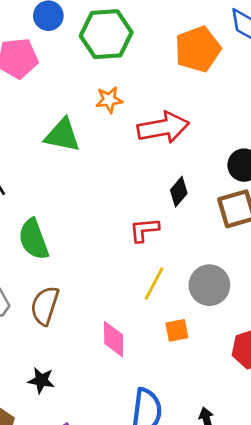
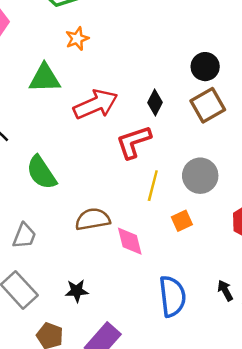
red arrow: (163, 128) -> (96, 104), moved
red L-shape: (144, 230) -> (134, 142), size x1.4
brown semicircle: (45, 306) -> (93, 219), moved, turned 76

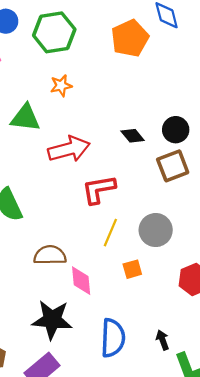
black diamond: (155, 102) -> (133, 136), moved, turned -75
black star: (77, 291) -> (52, 320), moved, size x1.8

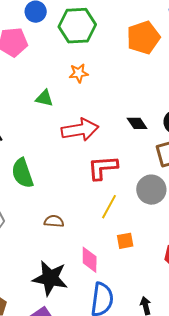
green triangle: (25, 118) -> (44, 98), size x0.7
gray circle: (156, 230) -> (151, 190), moved
brown semicircle: (50, 255) -> (54, 221), size x0.7
pink diamond: (81, 281) -> (90, 260), moved

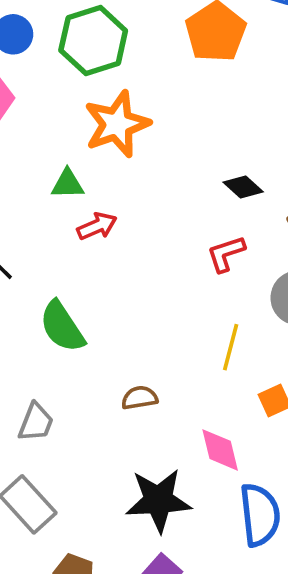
orange star: (79, 73) -> (117, 124), size x1.8
red arrow: (80, 130) -> (97, 226), moved, size x0.6
red L-shape: (103, 168) -> (226, 254), moved, size x0.7

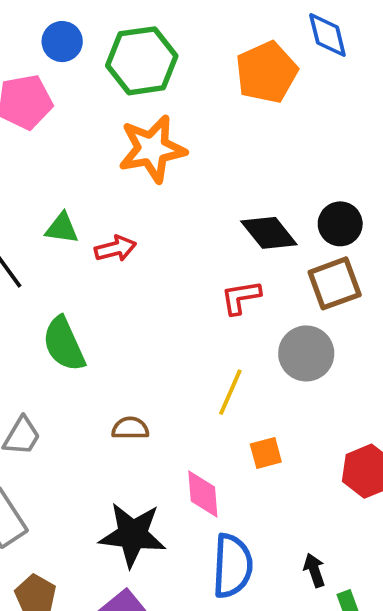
green triangle: (68, 184) -> (62, 228), moved
black diamond: (243, 187) -> (269, 233), size x1.4

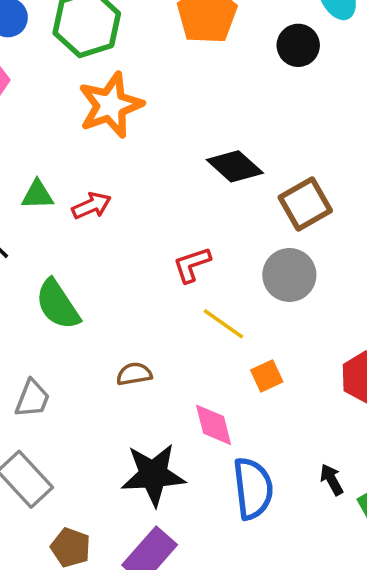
black circle: (340, 224) -> (298, 45), moved
red L-shape: (241, 297) -> (192, 265), moved
yellow line: (230, 392) -> (223, 324), turned -69

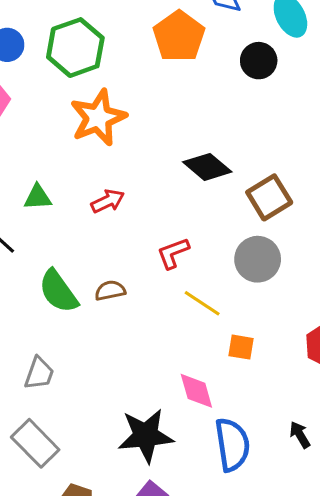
red arrow: (91, 206) -> (108, 201), moved
brown semicircle: (134, 374) -> (110, 290), moved
orange square: (267, 376) -> (241, 347), turned 36

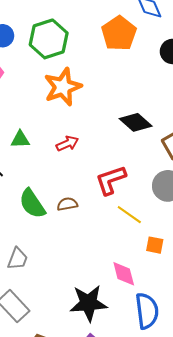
red L-shape: (173, 253) -> (111, 180), size x1.4

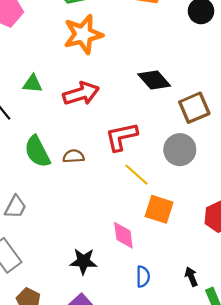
red arrow: (67, 144) -> (81, 94), size x1.5
orange square: (155, 245) -> (159, 209), size x1.5
black star: (88, 303) -> (83, 261), size x0.7
blue semicircle: (147, 311) -> (143, 277), size x0.6

